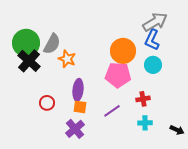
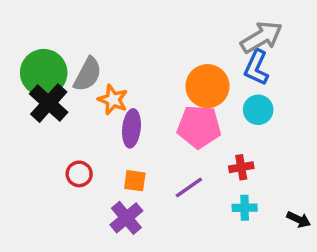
purple ellipse: (78, 90) -> (131, 128), moved

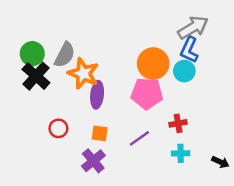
green circle: (44, 73) -> (32, 54), size x0.7
orange star: (113, 100) -> (83, 74), size x1.4
cyan circle: (258, 110) -> (184, 71), moved

